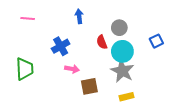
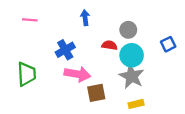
red semicircle: (102, 42) -> (109, 45), turned 120
pink arrow: (72, 69) -> (77, 74), size x1.6

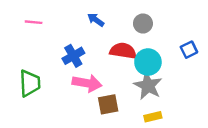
blue arrow: (85, 18) -> (96, 20), turned -48
gray circle: (128, 30) -> (143, 23), moved
red semicircle: (109, 45) -> (123, 51), size x1.5

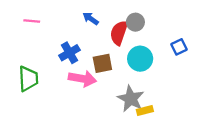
red semicircle: (123, 51) -> (119, 33), moved, turned -80
gray star: (148, 86) -> (131, 99), moved
brown square: (108, 104) -> (102, 63), moved

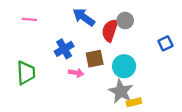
blue arrow: (91, 19) -> (84, 17), size x1.5
cyan circle: (140, 59) -> (124, 66), moved
pink arrow: (82, 79) -> (76, 73), size x0.6

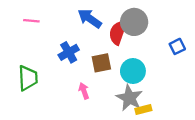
gray circle: (125, 20) -> (134, 22), size x1.5
pink arrow: (76, 73) -> (84, 91), moved, turned -120

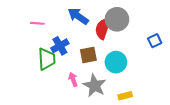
pink line: (31, 21) -> (37, 23), moved
green trapezoid: (28, 78) -> (47, 59), moved
gray star: (129, 98) -> (95, 86), moved

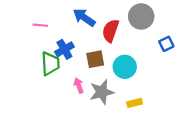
gray circle: (117, 19) -> (141, 16), moved
gray star: (95, 86) -> (102, 92), turned 30

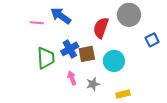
blue arrow: (84, 18) -> (61, 16), moved
blue cross: (64, 49) -> (70, 49), moved
gray star: (102, 92) -> (93, 84), size x0.6

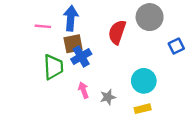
blue arrow: (61, 16) -> (71, 18), turned 60
brown square: (87, 54) -> (73, 44), moved
cyan circle: (114, 61) -> (144, 81), moved

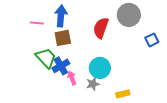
blue cross: (81, 57) -> (61, 66), moved
green trapezoid: (53, 67) -> (46, 58), turned -40
cyan circle: (144, 81) -> (100, 68), moved

